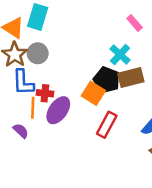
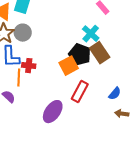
brown rectangle: (131, 78) -> (100, 53), turned 70
orange square: (93, 93) -> (69, 66), turned 30
purple ellipse: (58, 110) -> (53, 112), moved

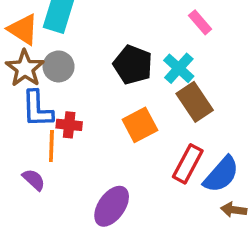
black pentagon: (80, 55) -> (133, 65), moved
red rectangle: (80, 92) -> (188, 164), moved
blue semicircle: (115, 94) -> (221, 174), size x1.6

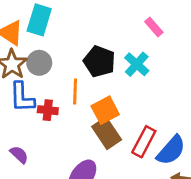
brown rectangle: (195, 102) -> (107, 133), moved
orange line: (51, 146) -> (75, 92), moved

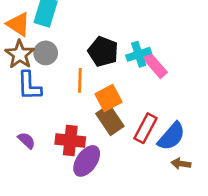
pink rectangle: (154, 27) -> (155, 65), moved, size x1.4
cyan cross: (137, 64) -> (139, 54), turned 30
red cross: (48, 110) -> (70, 140), moved, size x1.5

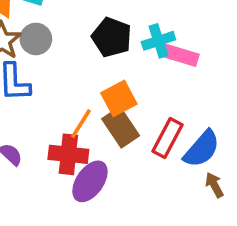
pink rectangle: (155, 65) -> (180, 55), turned -32
orange line: (80, 80) -> (81, 124), moved, turned 30
brown arrow: (181, 164) -> (214, 185), turned 54

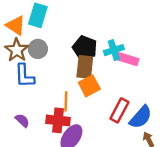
orange line: (81, 124) -> (66, 101), turned -30
brown rectangle: (121, 127) -> (85, 67), moved, turned 40

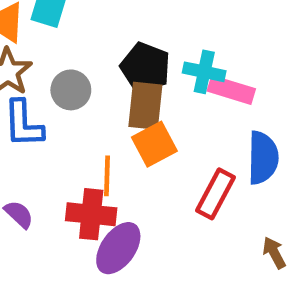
gray circle: (38, 49) -> (71, 90), moved
cyan cross: (114, 50) -> (204, 72), turned 30
blue semicircle: (141, 117) -> (263, 158), moved, turned -40

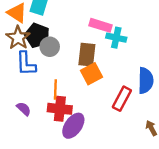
black pentagon: (145, 67) -> (37, 35), moved
pink rectangle: (231, 90) -> (100, 25), moved
orange line: (107, 176) -> (55, 90), moved

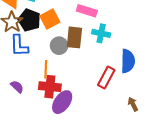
cyan cross: (116, 38) -> (101, 33), moved
gray circle: (50, 47) -> (59, 46), moved
orange square: (91, 74) -> (50, 19), moved

